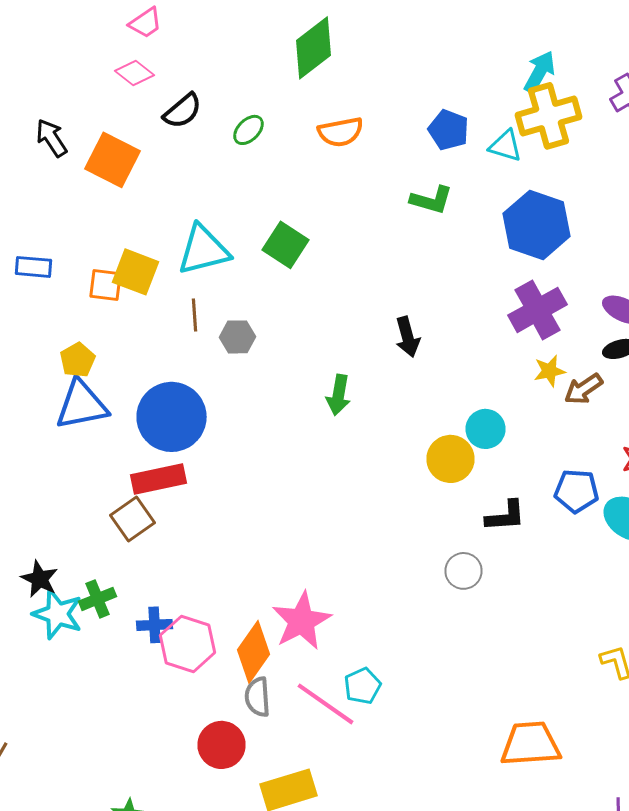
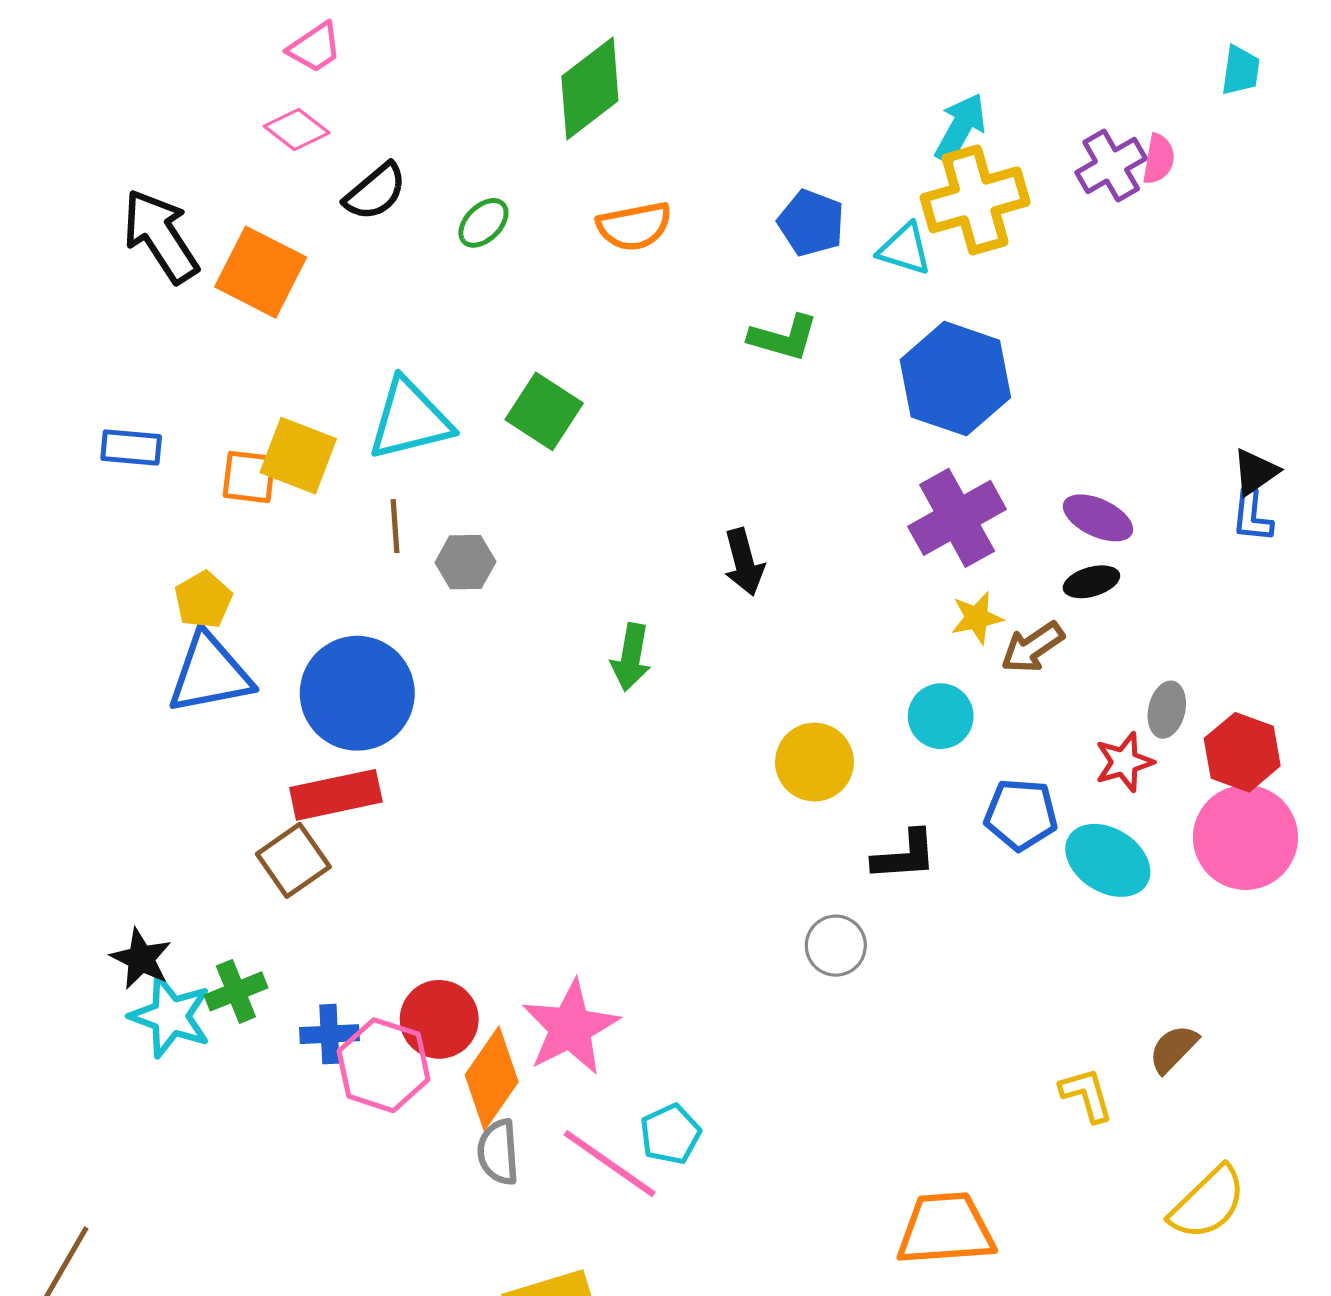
black arrow: (52, 138) -> (161, 236), size x1.5
cyan circle: (486, 429) -> (941, 716), moved
red circle: (222, 745) -> (439, 1019), moved

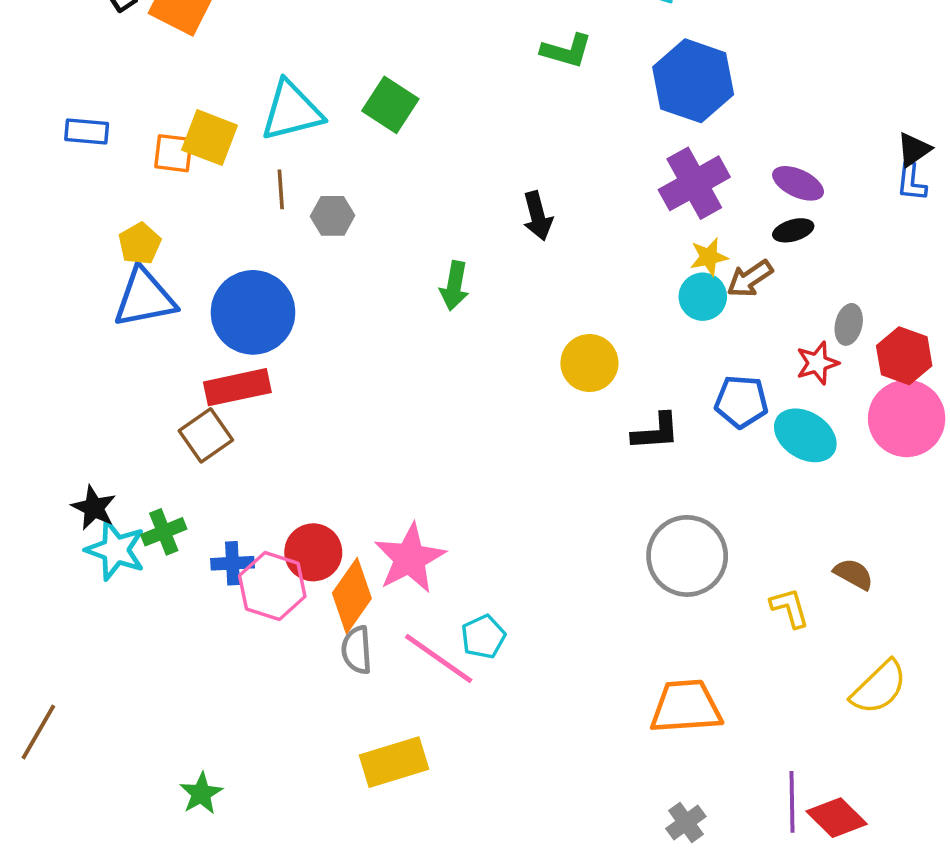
cyan circle: (941, 716) -> (703, 297), moved
gray circle: (836, 946) -> (687, 556), moved, size x1.8
brown semicircle: (1173, 1049) -> (854, 574), turned 75

